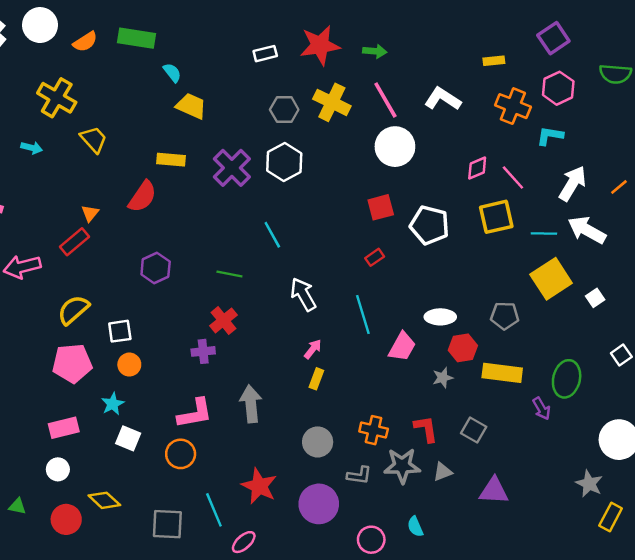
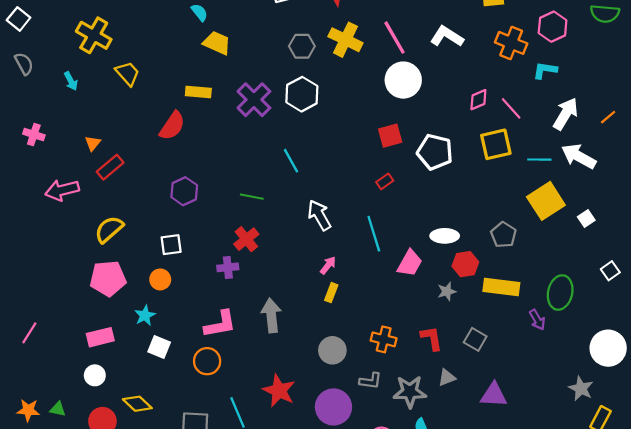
cyan arrow: (32, 148) -> (71, 81), turned 48
orange triangle: (90, 213) -> (93, 143), moved
gray pentagon: (505, 316) -> (503, 235), turned 30
white square: (120, 331) -> (171, 245), moved
gray star: (402, 466) -> (410, 392), moved

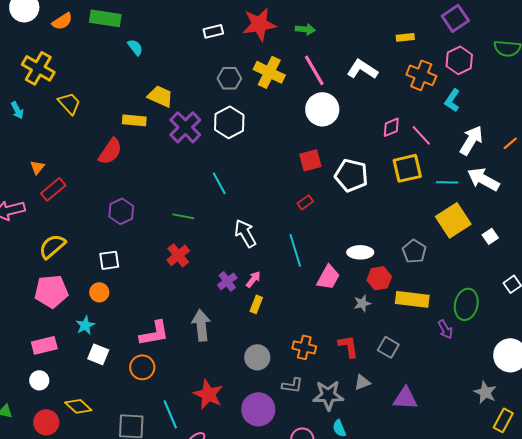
yellow trapezoid: (217, 43) -> (160, 96), moved
cyan L-shape: (545, 70) -> (452, 100), turned -65
purple cross: (228, 267) -> (227, 281), moved, turned -30

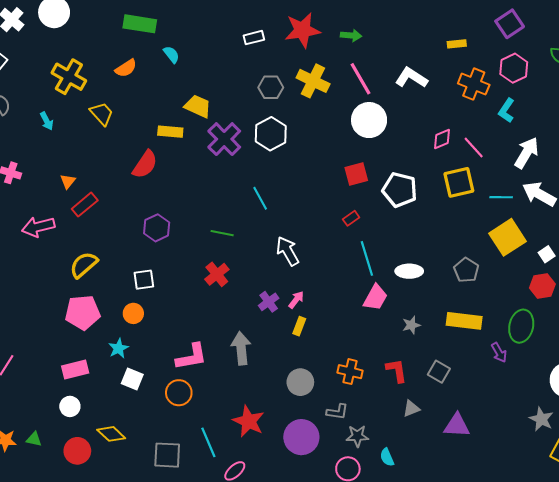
orange semicircle: (62, 21) -> (126, 68), moved
cyan line: (295, 250) -> (367, 258), moved
red hexagon: (379, 278) -> (542, 286), moved
gray star: (328, 395) -> (357, 436), moved, size x0.7

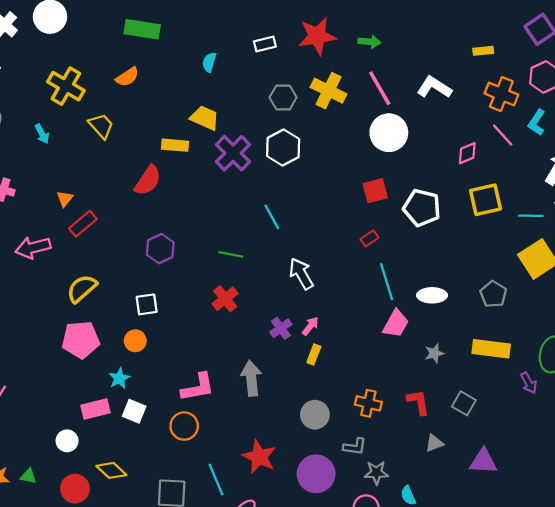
cyan semicircle: (171, 54) -> (209, 62), moved, turned -126
pink line: (474, 148) -> (503, 135), moved
pink rectangle: (75, 369) -> (95, 409), moved

